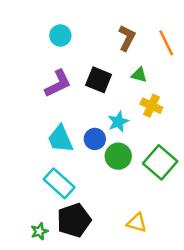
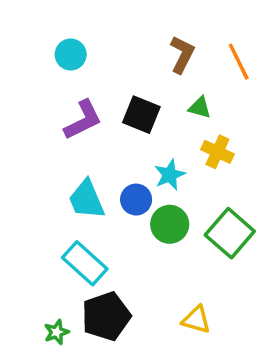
cyan circle: (60, 35) -> (71, 55), moved

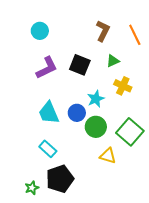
green triangle: (200, 108) -> (113, 61), turned -40
cyan rectangle: (85, 263) -> (48, 149), size x0.7
yellow triangle: (196, 320) -> (108, 156), moved

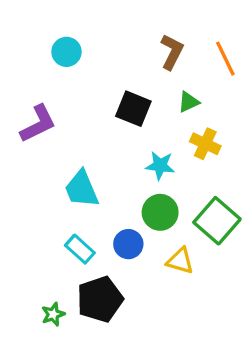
purple L-shape: (47, 68) -> (38, 124), moved
cyan star: (96, 99) -> (160, 166), turned 30
blue circle: (77, 113) -> (128, 244), moved

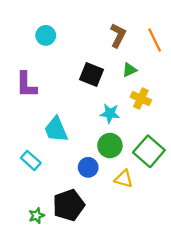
purple L-shape: (38, 124) -> (26, 85), turned 116
cyan rectangle: (80, 249) -> (31, 160), moved

